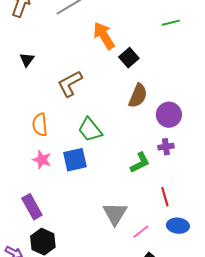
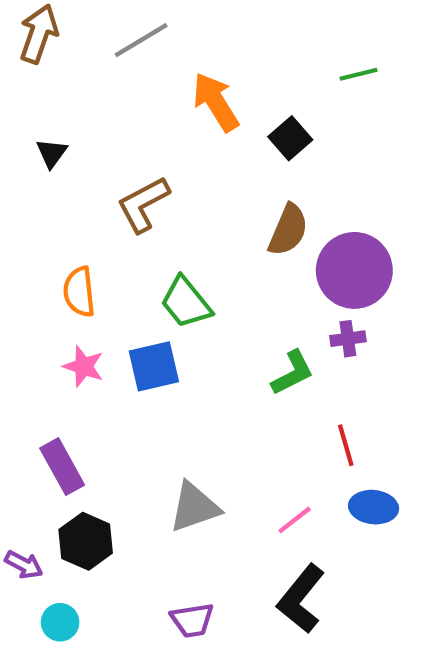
black square: (129, 58) -> (290, 138), moved
purple circle: (169, 115) -> (354, 270), size x1.4
gray triangle: (115, 214) -> (194, 507), moved, turned 40

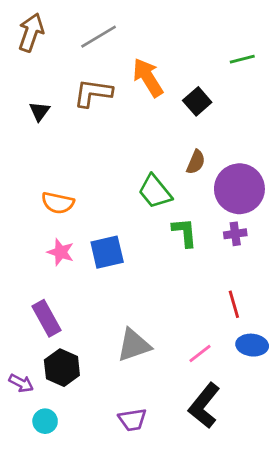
brown L-shape: (143, 204) -> (93, 93), moved, turned 36
brown semicircle: (288, 230) -> (196, 162), size x0.7
orange semicircle: (79, 292) -> (58, 203), turned -72
green trapezoid: (186, 302) -> (155, 192), moved
green L-shape: (292, 373) -> (185, 232), moved, turned -68

